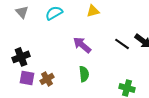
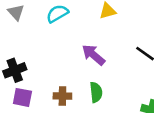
brown cross: (47, 79) -> (62, 96), moved, turned 32

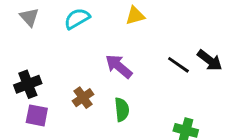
brown cross: (62, 96) -> (83, 98), moved, turned -36

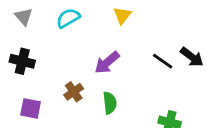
yellow triangle: (135, 16) -> (122, 15), turned -36
purple arrow: (119, 66) -> (107, 63), turned -80
black cross: (28, 84) -> (22, 61), moved, turned 35

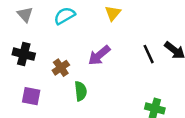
black line: (163, 61) -> (149, 54), turned 30
brown cross: (74, 92) -> (61, 68), moved
green semicircle: (110, 103) -> (81, 91), moved

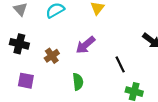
black line: (149, 54) -> (120, 64), moved
green semicircle: (81, 91) -> (78, 82), moved

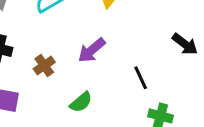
green semicircle: (78, 82) -> (81, 102), turned 56

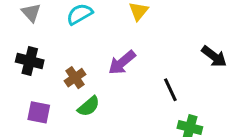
green semicircle: (81, 102) -> (89, 106), moved

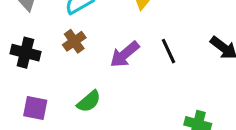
brown cross: (75, 78) -> (74, 41), moved
black line: (170, 90) -> (168, 51), moved

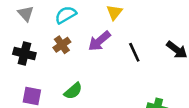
purple arrow: (125, 54) -> (99, 41), moved

